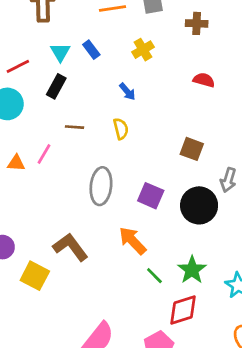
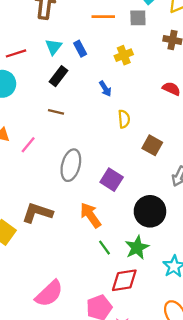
black rectangle: (56, 86) -> (58, 76), moved
yellow semicircle: (121, 129) -> (124, 119), moved
pink line: (44, 154) -> (28, 145), moved
black circle: (199, 205) -> (150, 211), moved
brown L-shape: (71, 247) -> (37, 213), turned -44

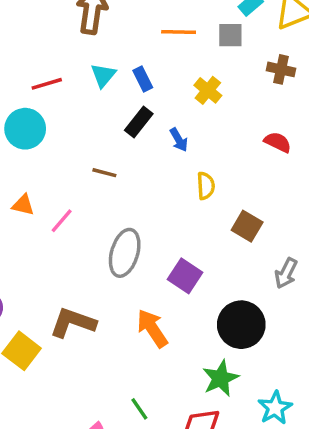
yellow cross: (124, 55) -> (208, 90), turned -30
black rectangle: (58, 76) -> (139, 122), moved
green line: (105, 248) -> (139, 409), moved

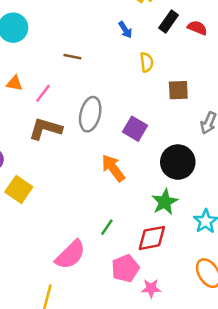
black rectangle: (139, 122) -> (169, 22), moved
brown square: (247, 226) -> (178, 90), turned -30
brown L-shape: (73, 323) -> (45, 129), moved
green line: (139, 409) -> (107, 227), turned 72

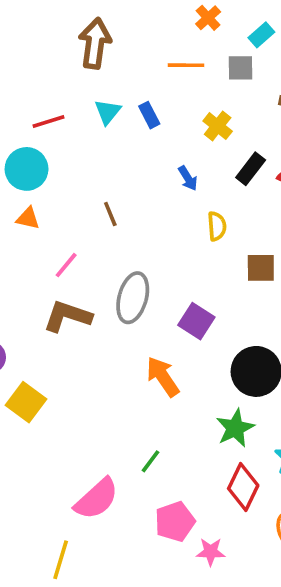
brown line: (72, 57) -> (110, 214), turned 54
orange triangle: (14, 83) -> (28, 218), moved
red diamond: (152, 238) -> (243, 487), moved, turned -56

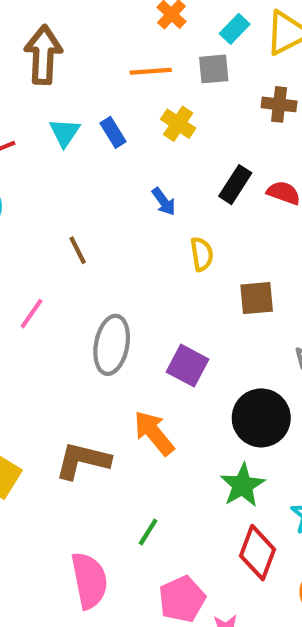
yellow cross: (218, 126) -> (178, 124), moved
brown L-shape: (67, 316) -> (83, 461), moved
pink semicircle: (97, 499) -> (89, 581), turned -54

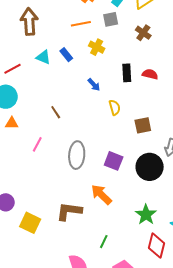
brown cross: (279, 104) -> (143, 33), turned 35
cyan triangle: (65, 133) -> (43, 57), turned -35
black rectangle: (235, 185) -> (127, 73), turned -30
black circle: (261, 418) -> (150, 167), moved

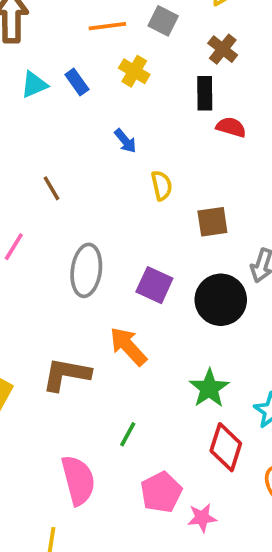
gray square: (111, 19) -> (163, 21), turned 35
cyan triangle: (43, 57) -> (34, 85), turned -49
black rectangle: (127, 73) -> (205, 93), moved

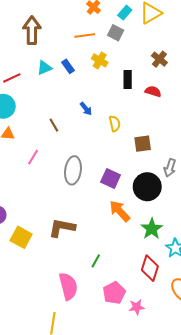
brown cross: (223, 49) -> (159, 59), moved
black rectangle: (205, 93) -> (128, 79), moved
blue arrow: (125, 141) -> (86, 109), moved
orange arrow: (128, 346) -> (120, 211), moved
green star: (209, 388) -> (152, 229), moved

